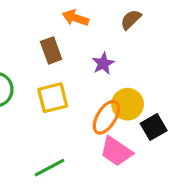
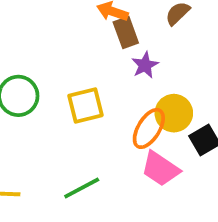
brown rectangle: (51, 50) -> (126, 33), moved

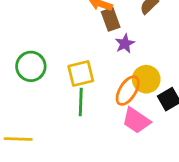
green line: (82, 188) -> (81, 102), moved, turned -60

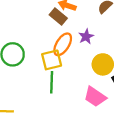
brown rectangle: (111, 19) -> (58, 17), moved, turned -30
orange ellipse: (128, 91) -> (63, 44), moved

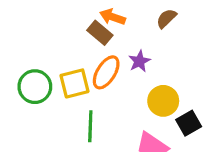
yellow square: (52, 60) -> (74, 83), moved

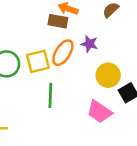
brown rectangle: (100, 33) -> (58, 21), turned -30
purple star: (139, 61) -> (89, 44), turned -30

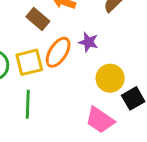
brown rectangle: (58, 21) -> (38, 19), moved, turned 30
green line: (50, 95) -> (28, 104), moved

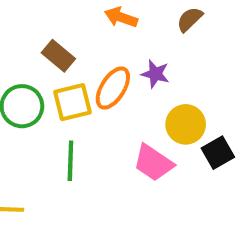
brown rectangle: (38, 19) -> (58, 56), moved
pink trapezoid: (100, 120) -> (153, 163), moved

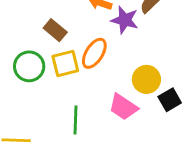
purple star: (155, 74) -> (125, 20), moved, size x1.4
green line: (70, 161) -> (75, 120), moved

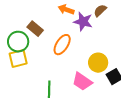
yellow square: (65, 63) -> (18, 59), moved
green circle: (29, 66) -> (18, 42), moved

